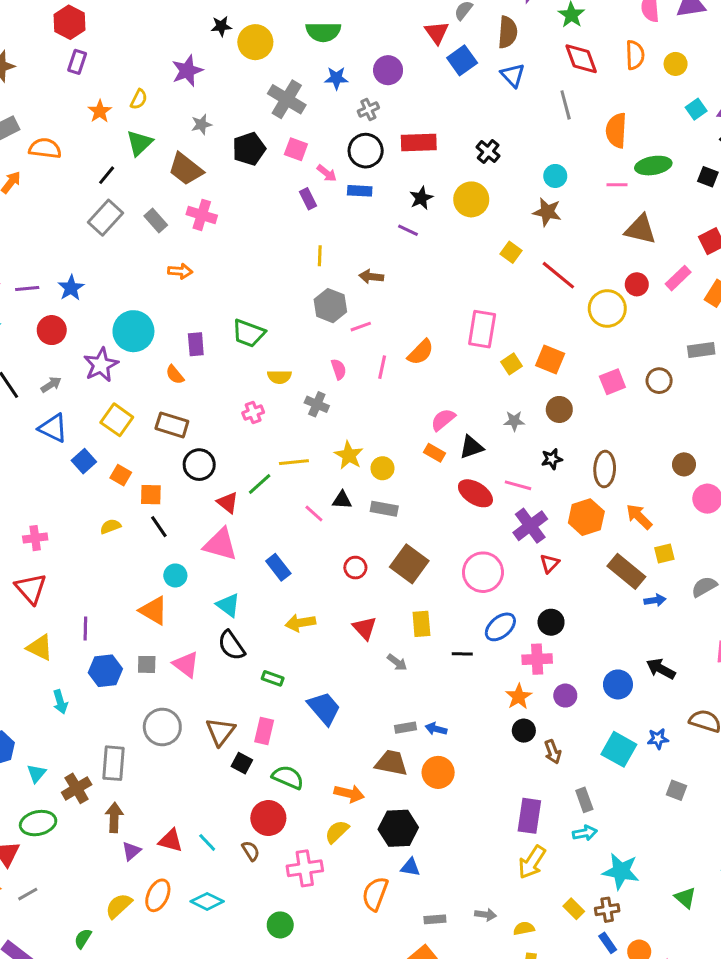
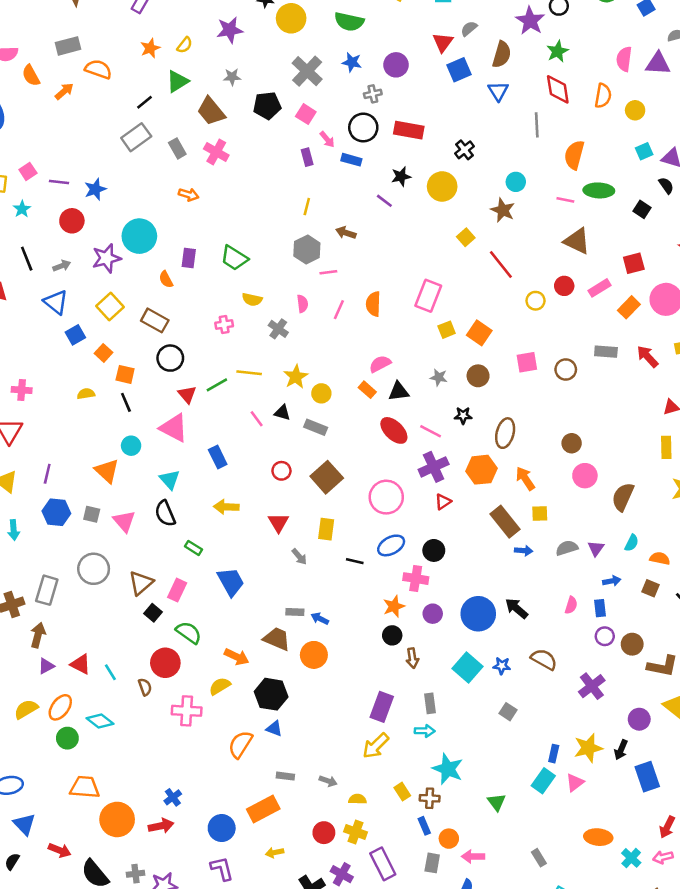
yellow circle: (607, 308) -> (536, 301), size x0.6
orange semicircle: (421, 352) -> (373, 304), turned 125
blue circle: (618, 684) -> (478, 614), size x1.4
green circle: (280, 925) -> (67, 738), moved

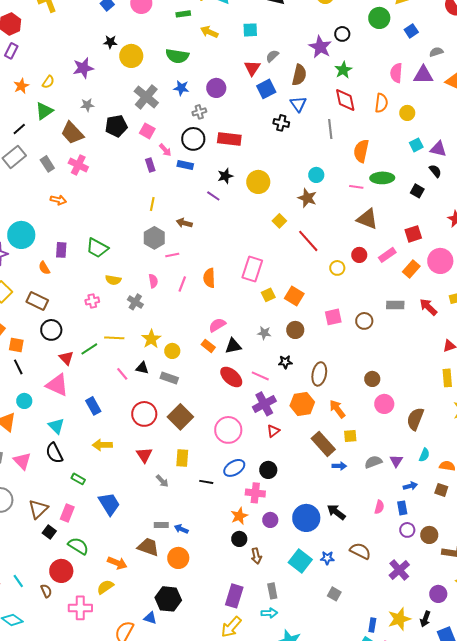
black cross: (464, 150) -> (281, 123), moved, turned -35
red circle: (281, 471) -> (144, 414), size x1.6
black hexagon: (271, 694) -> (168, 599), moved

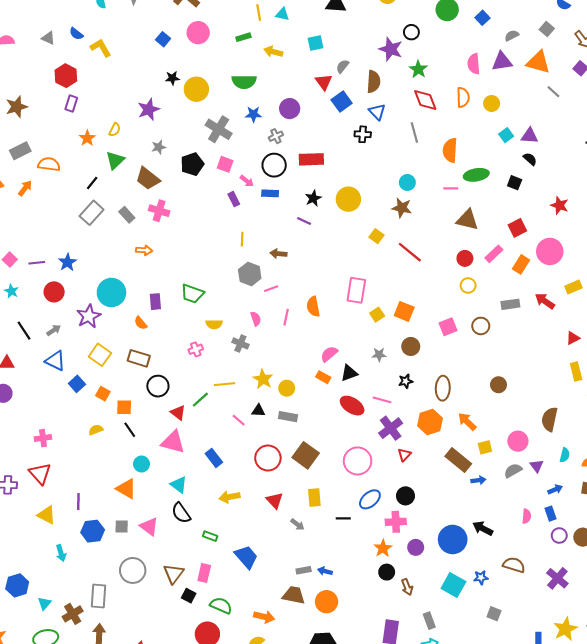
yellow circle: (337, 268) -> (468, 285), moved
pink circle: (384, 404) -> (518, 441), moved

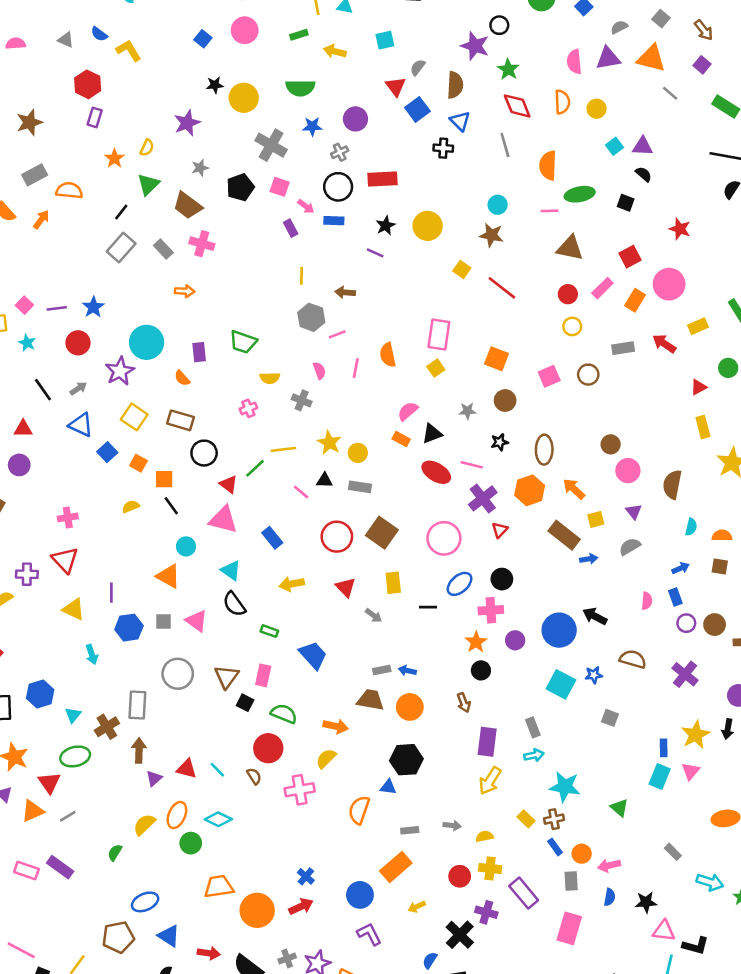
yellow square: (377, 315) -> (436, 368), moved
pink circle: (518, 441) -> (628, 471), moved
purple triangle: (537, 466) -> (634, 512), moved
brown arrow: (407, 587) -> (464, 703), moved

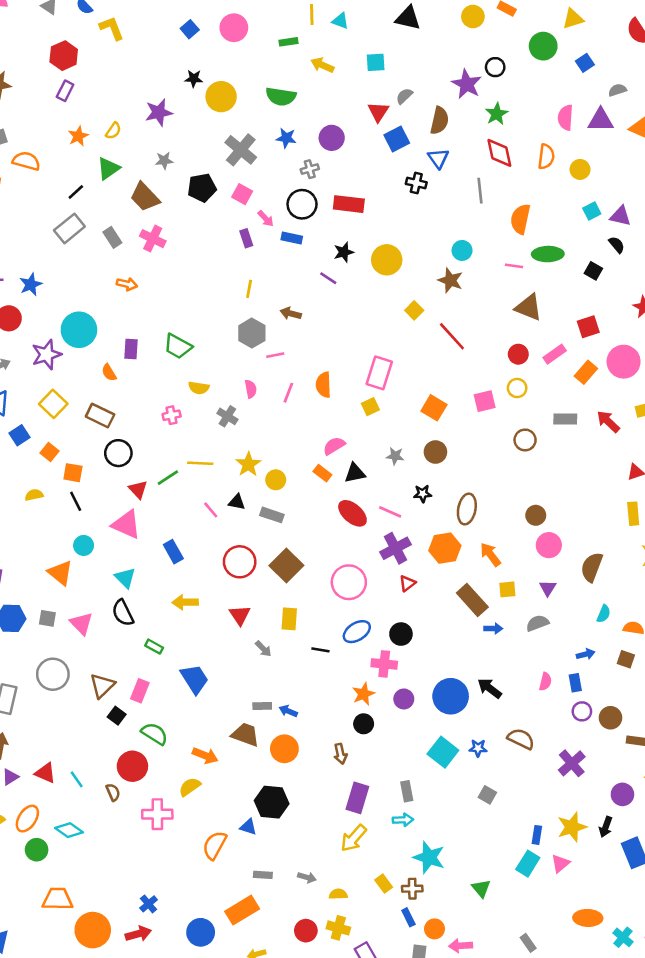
pink square: (549, 376) -> (485, 401), moved

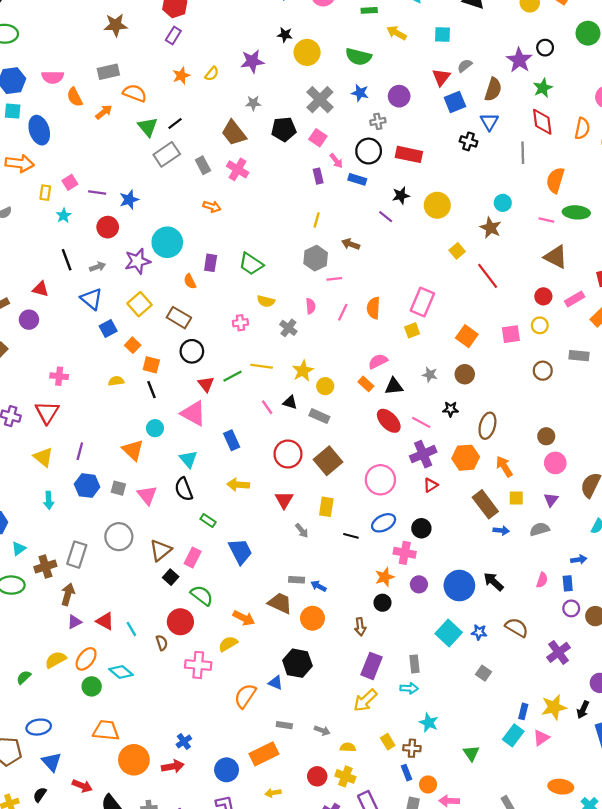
green triangle: (108, 169) -> (148, 127), moved, turned -40
cyan star: (429, 857) -> (429, 723), size x0.7

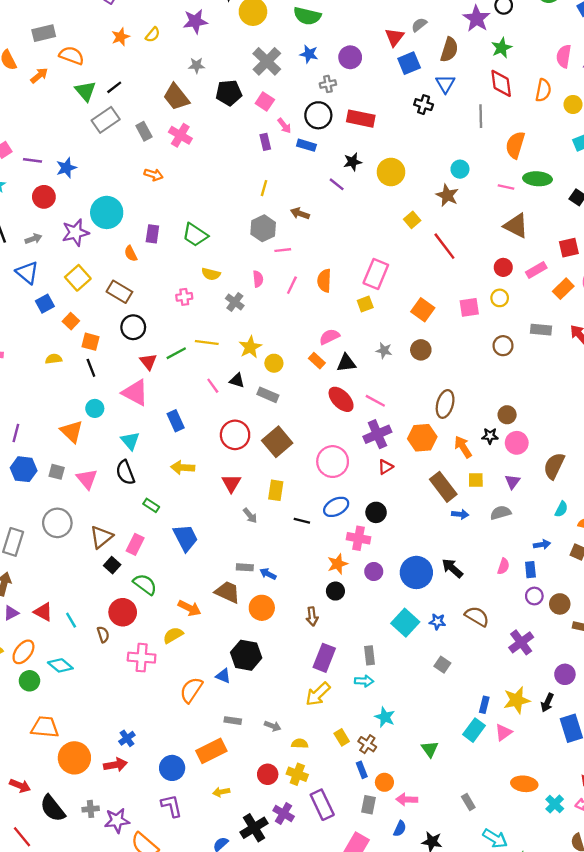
black star: (451, 409) -> (490, 436), moved
brown cross: (412, 748) -> (367, 744), turned 30

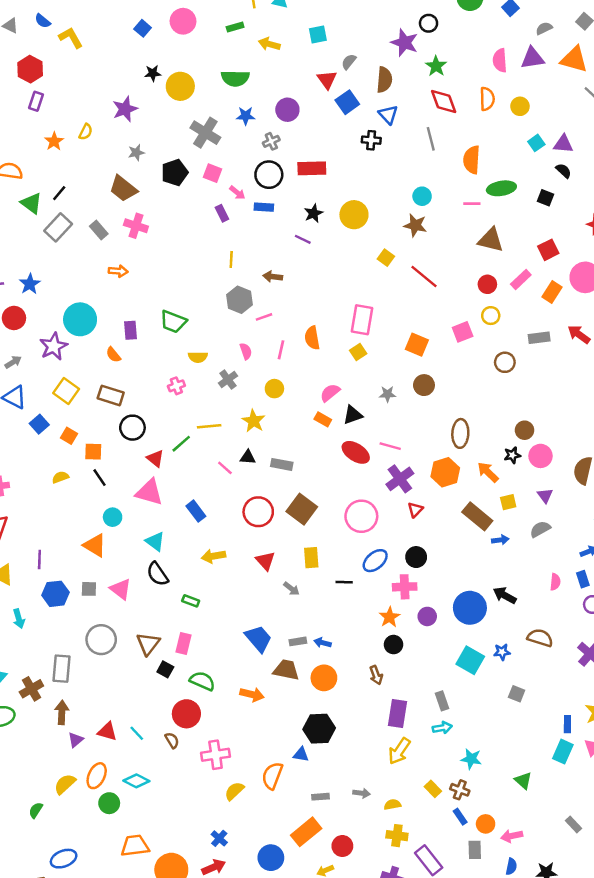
gray cross: (235, 302) -> (228, 380), turned 30
yellow circle: (274, 363) -> (274, 389), moved
blue trapezoid: (185, 538) -> (258, 639), moved
yellow semicircle: (173, 635) -> (234, 791), moved
red circle: (268, 774) -> (342, 846), moved

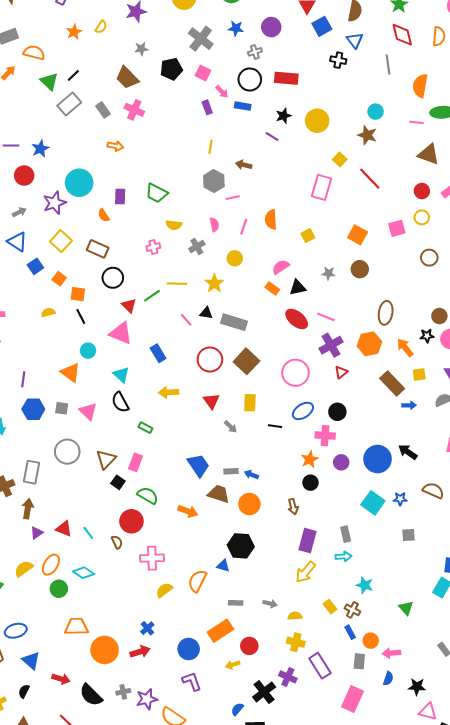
pink rectangle: (362, 320) -> (321, 187), moved
gray rectangle: (282, 464) -> (234, 322), size x1.4
gray square: (517, 694) -> (409, 535), turned -32

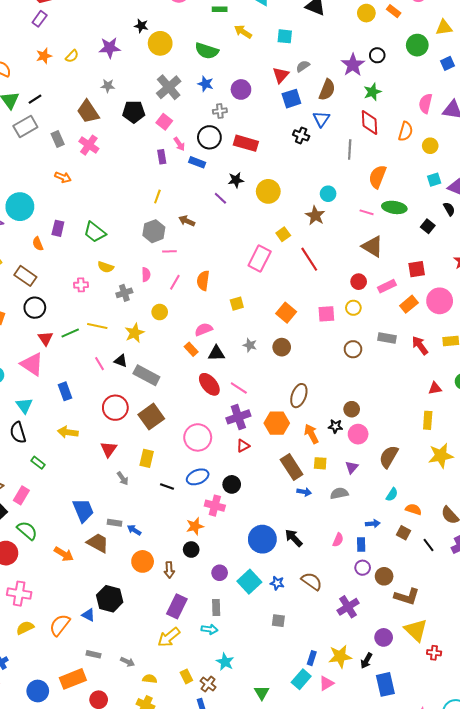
purple circle: (341, 462) -> (220, 573), moved
orange circle: (249, 504) -> (143, 561), moved

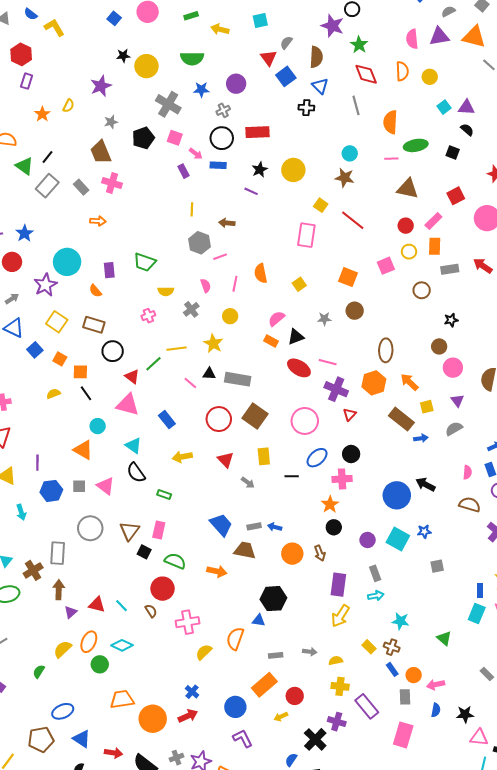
brown trapezoid: (88, 112) -> (101, 152), turned 30
orange rectangle: (409, 304) -> (435, 246), moved, turned -30
purple cross: (238, 417) -> (336, 389), turned -30
black star: (335, 426) -> (451, 320), moved
brown semicircle: (312, 581) -> (470, 505), moved

